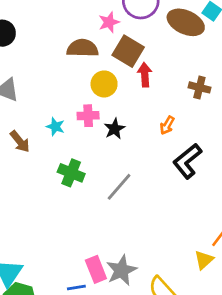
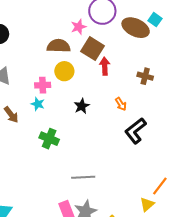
yellow circle: (104, 84) -> (64, 71), moved
pink cross: (88, 116) -> (43, 85), moved
orange arrow: (167, 125) -> (121, 104), turned -64
gray line: (119, 187) -> (83, 177), moved, turned 45

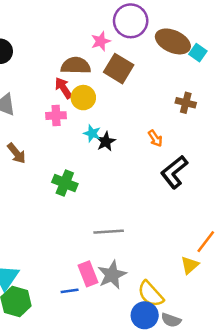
cyan square: (155, 20) -> (198, 53), moved
red arrow: (105, 66) -> (63, 88), moved, turned -30
cyan star: (38, 104) -> (92, 133), moved

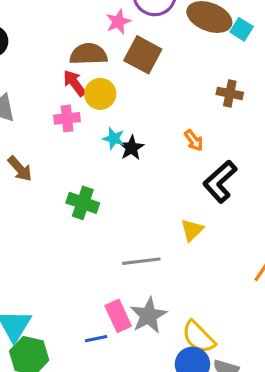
yellow triangle: (190, 265) -> (192, 230), moved

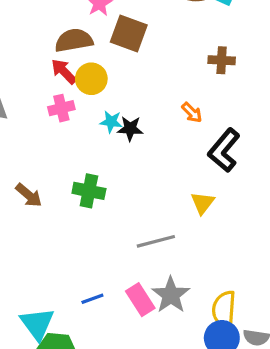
black star: (131, 148) -> (130, 129), turned -30
brown arrow: (20, 169) -> (29, 195), moved
yellow semicircle: (198, 337) -> (224, 310), turned 57
blue line: (96, 339) -> (92, 299), moved

